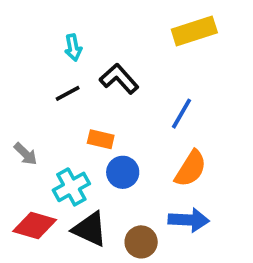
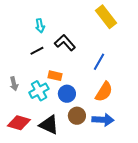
yellow rectangle: (194, 31) -> (106, 17), turned 70
gray arrow: (26, 154) -> (14, 84), turned 32
cyan cross: (71, 187) -> (39, 91), moved
brown circle: (141, 242) -> (77, 116), moved

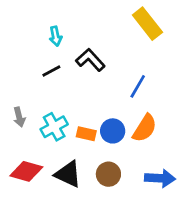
orange rectangle: (55, 76) -> (86, 134), moved
blue circle: (67, 94) -> (113, 131), moved
brown circle: (77, 116) -> (108, 174), moved
blue arrow: (103, 120) -> (160, 178), moved

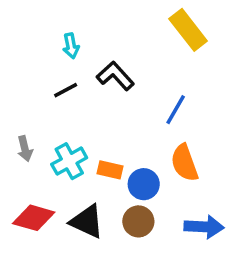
orange semicircle: (145, 128) -> (184, 163), turned 128
blue circle: (113, 131) -> (144, 184), moved

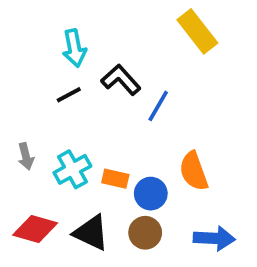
cyan arrow: (71, 46) -> (74, 48), size x1.4
blue line: (176, 110) -> (158, 106), moved

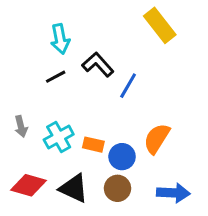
orange semicircle: (194, 171) -> (157, 139), turned 52

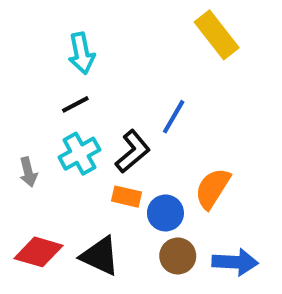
black L-shape: (98, 65) -> (133, 152), moved, turned 92
cyan cross: (59, 137) -> (79, 154), moved
brown circle: (117, 188) -> (178, 256), moved

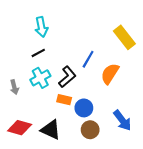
yellow rectangle: (217, 35) -> (124, 37), moved
orange semicircle: (213, 188) -> (110, 74), moved
blue arrow: (235, 262) -> (122, 120), moved, turned 50

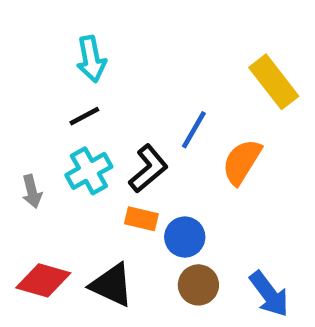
blue arrow: (122, 120) -> (269, 294), moved

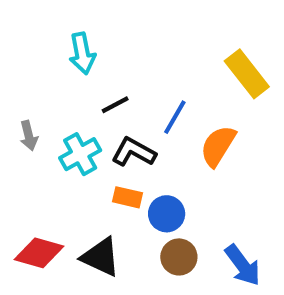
black line: (84, 116) -> (115, 105), moved
black L-shape: (148, 169) -> (134, 152), turned -111
gray arrow: (32, 191) -> (29, 136), moved

